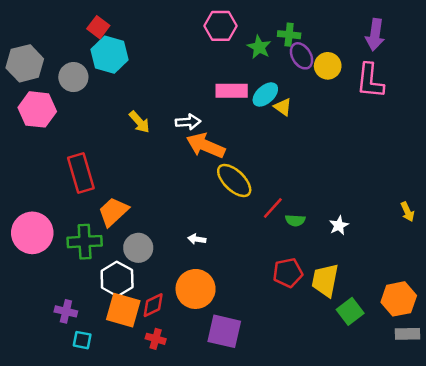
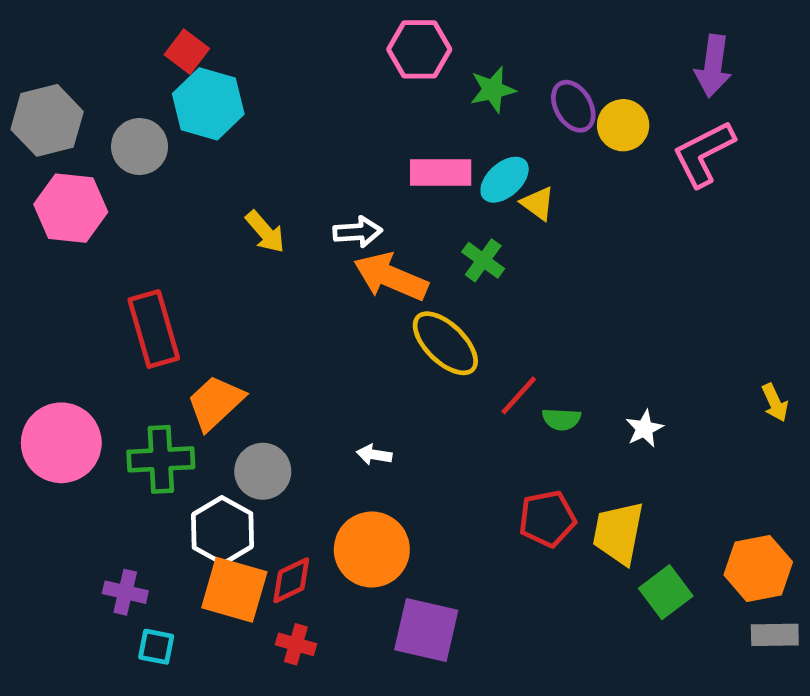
green cross: (289, 35) -> (483, 260), moved, turned 30
green star: (259, 47) -> (493, 90), turned 30
pink L-shape: (370, 81) -> (704, 154), turned 57

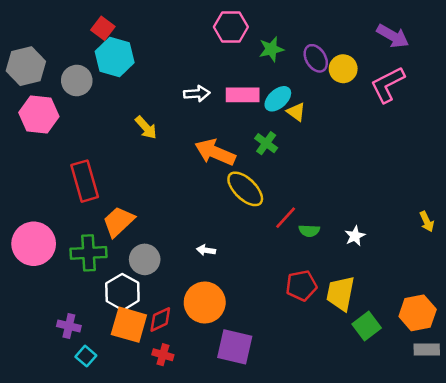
purple arrow: (713, 66) -> (393, 36), turned -68
white arrow: (358, 232) -> (197, 94), moved
cyan square: (156, 647) -> (86, 356), turned 30

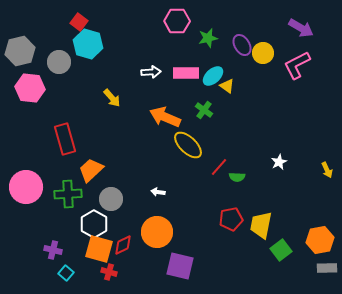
white star: (355, 236) -> (279, 162), moved
red cross: (163, 355) -> (109, 272), moved

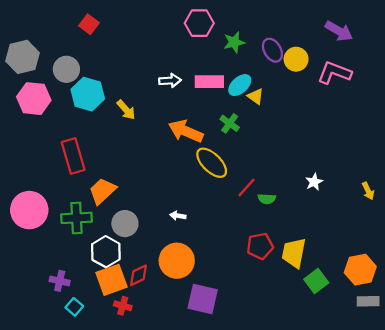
cyan hexagon: (88, 44) -> (88, 94), moved
pink L-shape: (297, 65) -> (334, 73), turned 48
orange square: (99, 249) -> (111, 280), turned -36

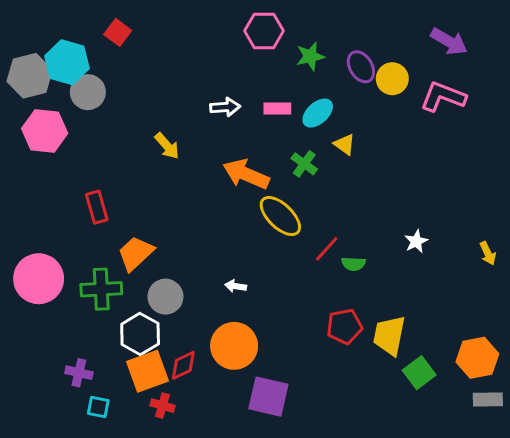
pink rectangle: (209, 82) -> (277, 109), size x0.7
cyan hexagon: (88, 94) -> (67, 62), moved
yellow triangle: (256, 96) -> (345, 144), moved
red rectangle: (73, 156) -> (97, 207), size x0.7
cyan square: (74, 307) -> (98, 407), turned -30

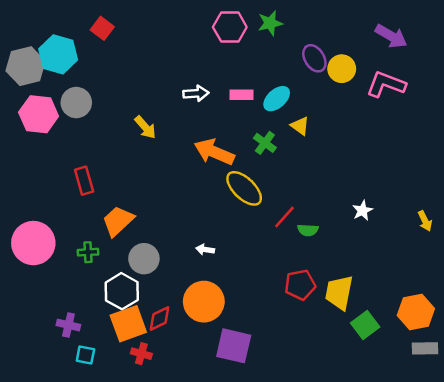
green star: (310, 56) -> (270, 23), moved
gray circle: (88, 92) -> (76, 103), moved
green cross: (101, 289) -> (88, 252), size x0.6

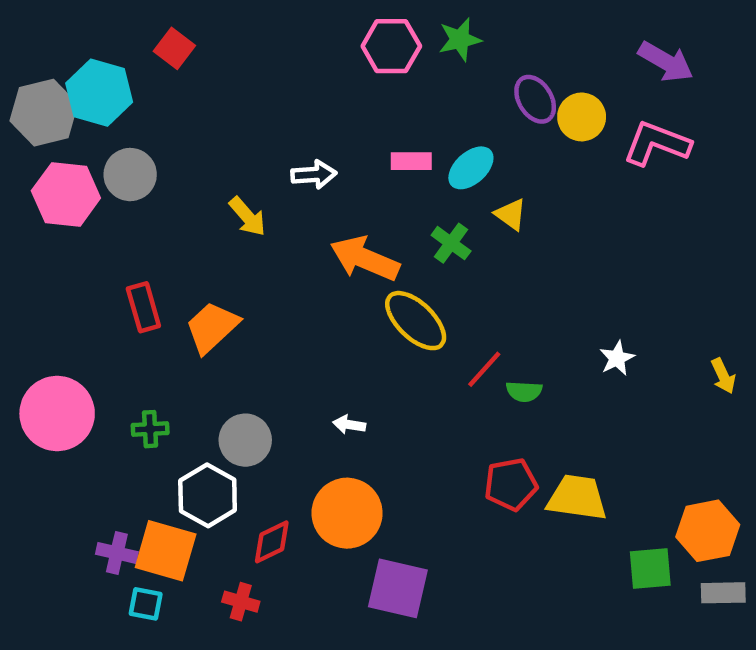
white arrow: (196, 93) -> (314, 175), moved
orange trapezoid: (118, 221) -> (212, 327), moved
yellow trapezoid: (339, 292) -> (577, 498), turned 87
orange square: (128, 324) -> (166, 551), moved, turned 36
green square: (365, 325) -> (650, 568), moved, turned 32

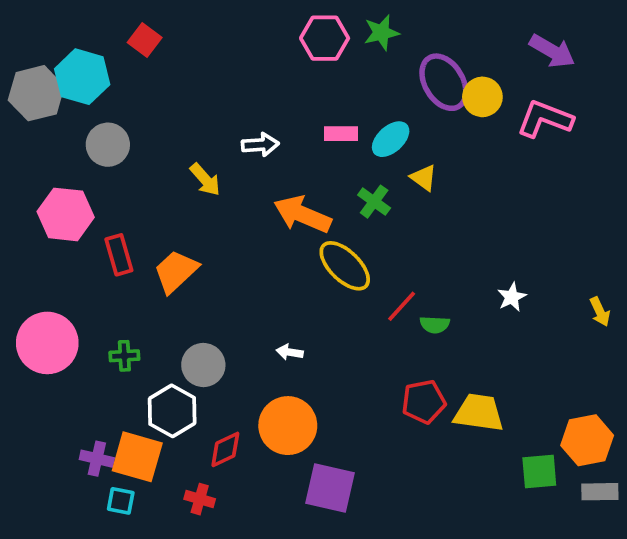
purple ellipse: (535, 99) -> (444, 82), size x1.4
pink hexagon: (66, 194) -> (66, 214), moved

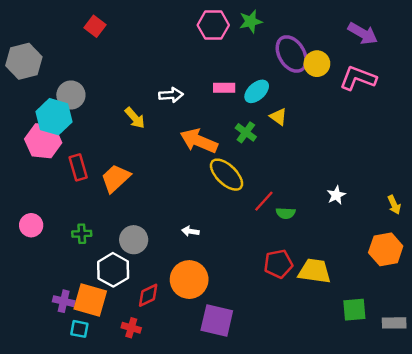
cyan hexagon: (82, 77) -> (54, 117), moved
pink circle: (47, 343) -> (31, 225), size x0.6
orange hexagon: (587, 440) -> (386, 249), moved

